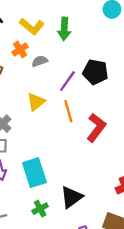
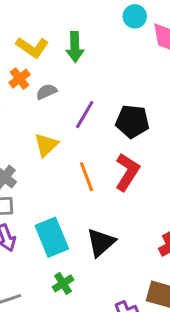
black pentagon: (95, 72) -> (132, 121), moved
orange line: (68, 111) -> (87, 177), moved
black triangle: (71, 197) -> (101, 242), moved

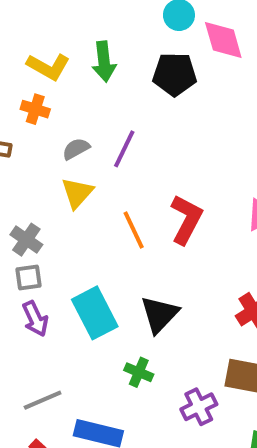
orange cross: (20, 79) -> (35, 109), turned -30
gray semicircle: (46, 92) -> (76, 149), moved
black pentagon: (132, 121) -> (175, 74), moved
green cross: (63, 283) -> (139, 372), moved, turned -30

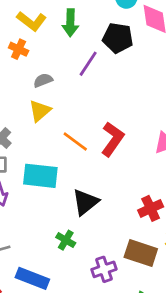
purple line: (124, 149) -> (88, 64), moved
orange line: (134, 230) -> (75, 142), turned -36
cyan rectangle: (95, 313) -> (40, 176), moved, turned -64

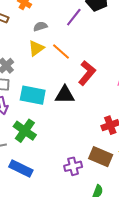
orange line: (75, 142) -> (61, 51), moved
black triangle: (85, 202) -> (65, 95), moved, turned 35
green cross: (66, 240) -> (25, 131), moved, size x1.6

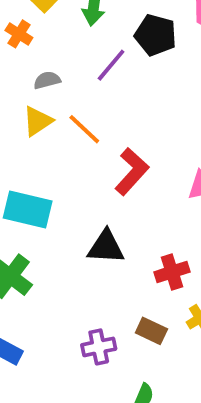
black triangle: (65, 95) -> (106, 247), moved
brown rectangle: (101, 157) -> (151, 331), size x0.7

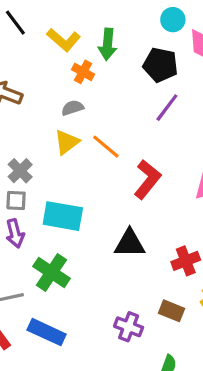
orange cross: (19, 34) -> (83, 72), moved
purple line: (111, 65) -> (167, 108), moved
purple cross: (99, 347) -> (129, 327), turned 36

